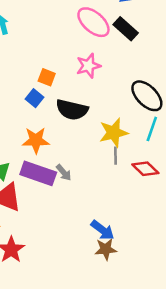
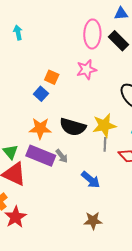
pink ellipse: (93, 22) -> (92, 34), turned 48
black semicircle: (72, 110) -> (73, 127), moved
blue arrow: (103, 230) -> (91, 180), moved

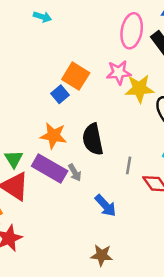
cyan arrow: (18, 33) -> (42, 17), turned 112
orange square: (52, 77) -> (76, 76), size x1.5
yellow star: (104, 125) -> (139, 89), moved
black semicircle: (73, 127) -> (93, 139), turned 55

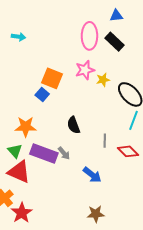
yellow star: (139, 89) -> (103, 80), size x0.6
orange star: (53, 136) -> (26, 127), moved
black semicircle: (93, 139) -> (74, 125), size x0.7

